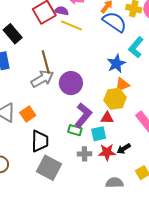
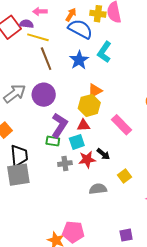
brown line: (46, 62) -> (46, 59), moved
blue star: (116, 64) -> (79, 60), moved
black arrow: (124, 149) -> (103, 154), turned -104
gray square: (49, 168) -> (18, 175), moved, turned -30

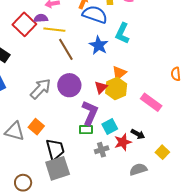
red triangle: (83, 125) -> (101, 87), moved, turned -32

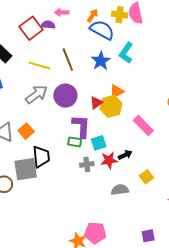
yellow line: (54, 30) -> (40, 66), moved
purple L-shape: (90, 113) -> (81, 126), turned -30
black arrow: (138, 134) -> (125, 155), turned -64
gray square: (58, 168) -> (26, 169), moved

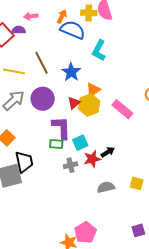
blue star: (101, 61) -> (71, 72), moved
pink rectangle: (143, 126) -> (122, 109), moved
yellow square: (146, 177) -> (137, 183), moved, turned -32
pink pentagon: (95, 233) -> (85, 232), turned -30

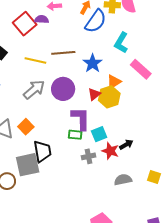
blue semicircle: (73, 30) -> (96, 21), turned 100
brown line: (42, 63) -> (63, 53), turned -70
pink rectangle: (122, 109) -> (141, 69), moved
red star: (92, 159) -> (110, 151), turned 30

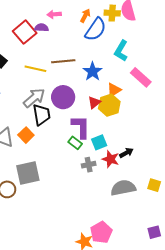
green rectangle: (75, 135) -> (75, 143), turned 32
black trapezoid: (42, 151) -> (41, 115), moved
gray semicircle: (123, 180) -> (123, 188), size x1.4

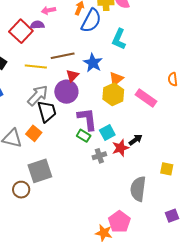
pink rectangle: (141, 77) -> (146, 98), moved
red triangle: (94, 102) -> (72, 76), moved
red star: (111, 159) -> (120, 148), turned -30
gray semicircle: (123, 188) -> (138, 189), moved, turned -65

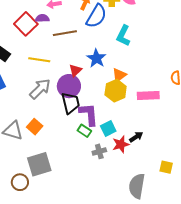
brown line: (63, 56) -> (65, 33), moved
pink rectangle: (146, 98) -> (148, 96), turned -40
black trapezoid: (47, 111) -> (71, 103), moved

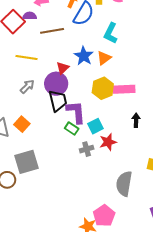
orange triangle: (119, 75) -> (104, 58), moved
gray arrow: (40, 89) -> (27, 86), size x0.7
pink rectangle: (148, 96) -> (124, 89), moved
black arrow: (136, 137) -> (136, 120), moved, turned -56

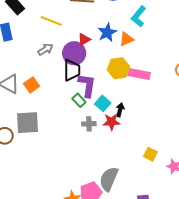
black arrow: (136, 120) -> (120, 110), moved
cyan square: (95, 126) -> (103, 103), turned -35
gray semicircle: (124, 184) -> (109, 179), moved

